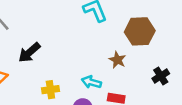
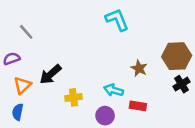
brown hexagon: (140, 31) -> (177, 56), moved
black arrow: (29, 52) -> (50, 74), moved

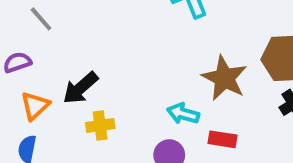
brown star: (139, 68) -> (224, 78), size x1.6
yellow cross: (73, 97) -> (100, 125), moved

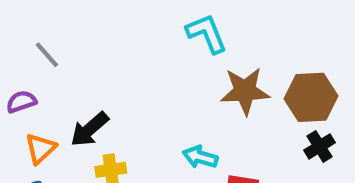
brown star: (224, 78) -> (245, 91), moved, turned -30

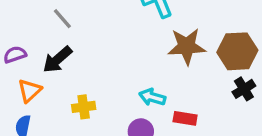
gray line: (47, 55) -> (62, 19), moved
black arrow: (89, 129) -> (57, 59), moved

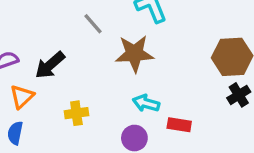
gray line: (62, 19) -> (93, 24), moved
brown star: (187, 46) -> (134, 54), moved

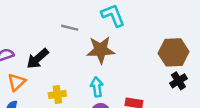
gray line: (93, 24) -> (70, 28), turned -35
cyan arrow: (146, 103) -> (97, 87), moved, turned 66

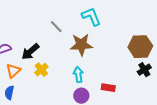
gray line: (70, 28) -> (56, 27), turned 32
yellow cross: (57, 94) -> (41, 70), moved, turned -32

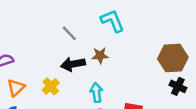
brown star: (81, 45) -> (100, 56), size x0.6
black arrow: (30, 52) -> (73, 64), moved, turned 30
black cross: (144, 70) -> (178, 86), turned -32

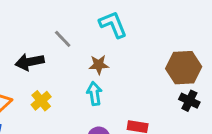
black arrow: (73, 64) -> (30, 62), moved
cyan arrow: (96, 93) -> (94, 94), moved

